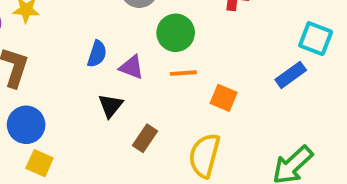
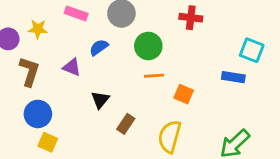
blue semicircle: (97, 54) -> (99, 47), moved, turned -144
purple triangle: (132, 67) -> (72, 67), moved
blue rectangle: (291, 75) -> (233, 77), turned 45

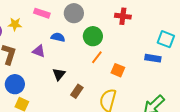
blue semicircle: (99, 47) -> (58, 37), turned 48
orange line: (154, 76) -> (97, 57), turned -48

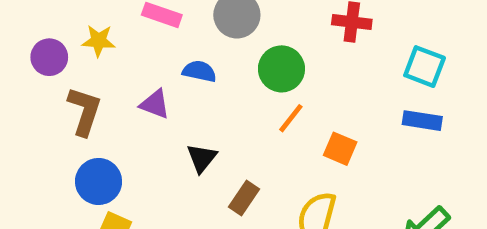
cyan square: (166, 39) -> (425, 67), moved

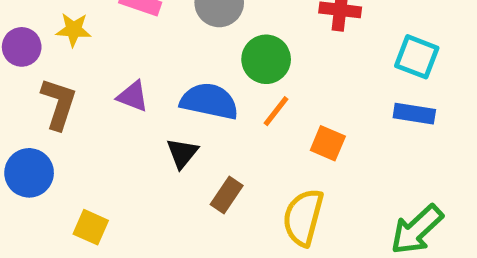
blue semicircle: (199, 71) -> (209, 101), moved, size x1.6
blue circle: (99, 181) -> (29, 173), moved

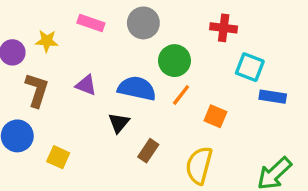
cyan square: (417, 57) -> (250, 67), moved
yellow square: (91, 227) -> (58, 157), moved

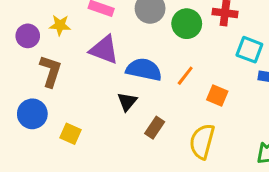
green circle: (174, 61) -> (187, 24), moved
purple triangle: (86, 85) -> (104, 50), moved, size x1.5

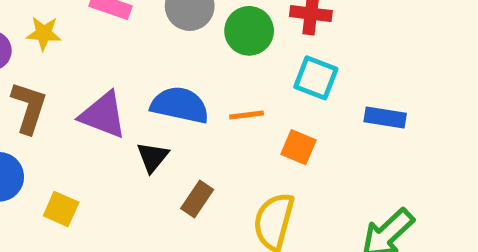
purple triangle: (104, 50) -> (103, 115), moved
cyan square: (249, 50) -> (316, 78), moved
orange line: (185, 76) -> (247, 115), turned 45

